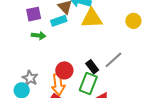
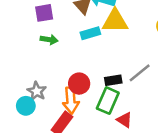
cyan rectangle: (59, 21) -> (90, 33), moved
black rectangle: (92, 67) -> (113, 80), turned -64

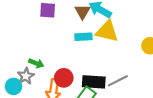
green arrow: (49, 40) -> (36, 63), moved
black rectangle: (113, 80) -> (94, 82), size x1.5

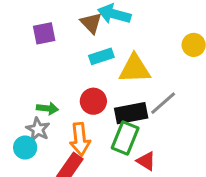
yellow triangle: (107, 31) -> (135, 69), moved
red circle: (64, 78) -> (93, 101), moved

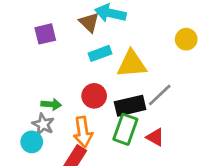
red triangle: (146, 161) -> (155, 137), moved

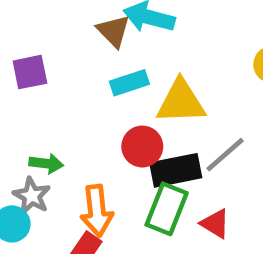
purple square: (45, 34) -> (30, 72), moved
red circle: (94, 96) -> (142, 147), moved

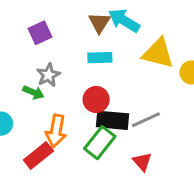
purple square: (30, 72) -> (40, 33), turned -30
yellow triangle: (181, 102) -> (158, 53), moved
gray star: (32, 196) -> (48, 75), moved
red triangle: (215, 224) -> (142, 162), moved

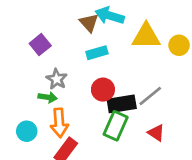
orange arrow: (56, 131) -> (59, 123), moved

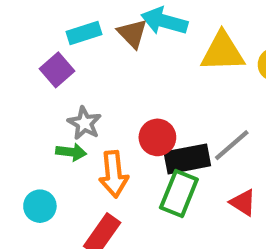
cyan rectangle: (97, 53) -> (84, 33), moved
orange arrow: (59, 123) -> (114, 174), moved

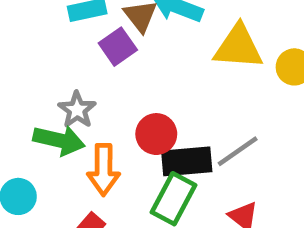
purple square: (57, 70) -> (118, 47), moved
green arrow: (71, 152) -> (59, 140), size x1.5

